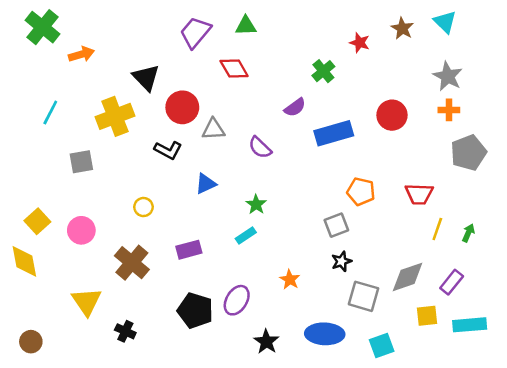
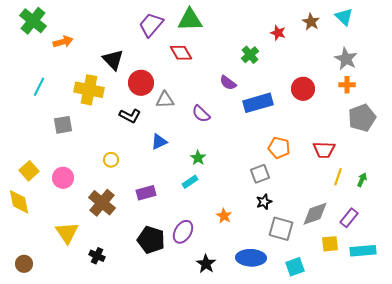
green triangle: (246, 26) -> (190, 20), size x1.5
purple semicircle: (295, 107) -> (228, 83), turned 72
yellow cross: (115, 116) -> (89, 90), turned 32

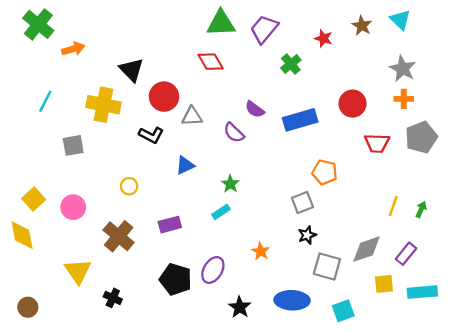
purple trapezoid: (151, 25) -> (264, 29), moved
purple semicircle: (228, 83) -> (255, 109), moved
red trapezoid: (324, 150) -> (377, 143), moved

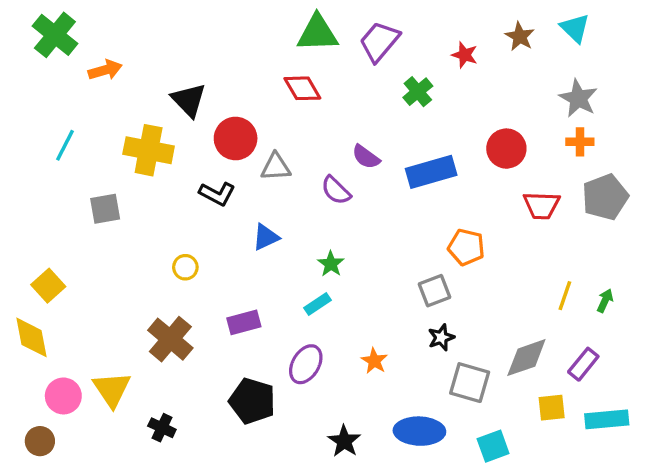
pink circle: (73, 207) -> (63, 396), moved
purple ellipse: (213, 270) -> (306, 364), moved

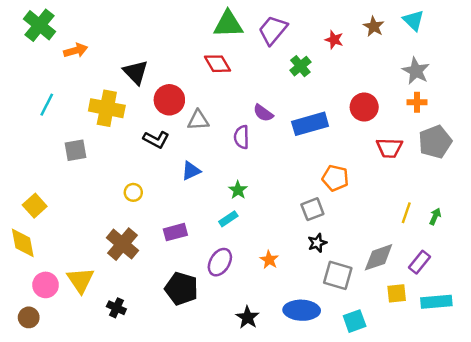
purple semicircle: (336, 190) -> (242, 137), turned 45

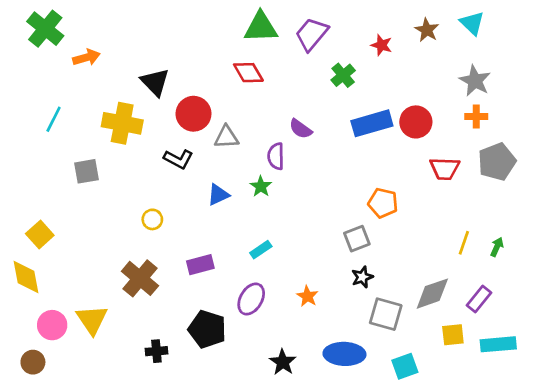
blue rectangle: (310, 124) -> (372, 123), moved
green star: (238, 190) -> (261, 186), moved
black cross: (116, 308) -> (156, 351), moved, turned -30

